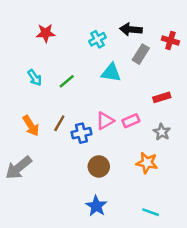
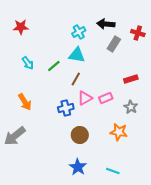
red star: (46, 33) -> (21, 27), moved
cyan triangle: (111, 73) -> (77, 55), moved
brown line: (59, 123) -> (76, 79), moved
cyan line: (151, 212) -> (113, 171), moved

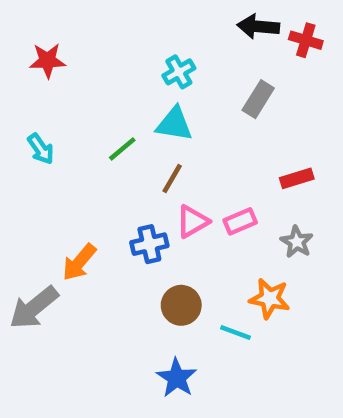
black arrow: (106, 24) -> (258, 27), moved
red cross: (138, 33) -> (306, 40), moved
cyan arrow: (28, 63) -> (41, 149), moved
orange arrow: (25, 102) -> (79, 262), moved, turned 72
cyan line: (113, 171) -> (236, 333), moved

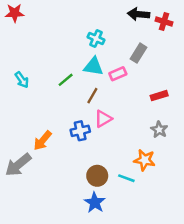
red star: (47, 61) -> (15, 13), moved
cyan cross: (179, 72) -> (96, 38), turned -35
pink rectangle: (240, 221) -> (118, 74), moved
brown circle: (181, 305) -> (97, 176), moved

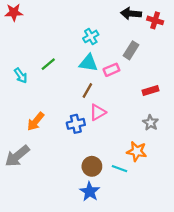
cyan cross: (96, 38) -> (91, 36), turned 35
green line: (66, 80) -> (48, 64), moved
orange arrow: (43, 141) -> (36, 122), moved

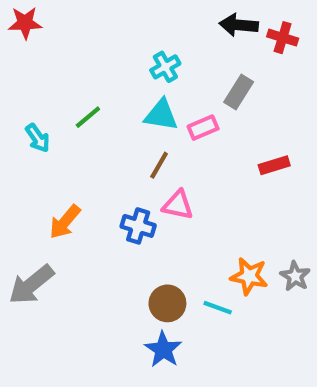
pink triangle: (98, 112) -> (178, 205), turned 42
gray star: (150, 123) -> (295, 276), moved
blue cross: (76, 124) -> (138, 226), turned 30

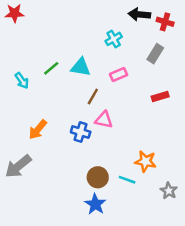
cyan cross: (165, 67) -> (114, 39), moved
gray rectangle: (239, 92) -> (155, 54), moved
cyan triangle: (161, 115) -> (81, 67), moved
gray star: (295, 276) -> (169, 191), moved

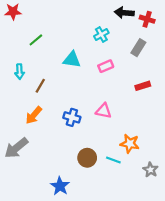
green line: (51, 68) -> (36, 40), moved
cyan arrow: (22, 81) -> (20, 72), turned 32
brown line: (93, 96) -> (40, 86), moved
pink triangle: (104, 120) -> (104, 111), moved
blue star: (95, 204) -> (60, 186), moved

